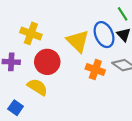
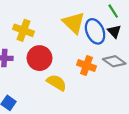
yellow triangle: (78, 41) -> (74, 23), moved
yellow semicircle: (37, 87) -> (57, 83), moved

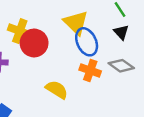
blue ellipse: (95, 31) -> (87, 42), moved
red circle: (40, 58) -> (34, 43), moved

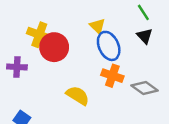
yellow triangle: (76, 23) -> (98, 26), size x0.6
gray diamond: (121, 66) -> (145, 88), moved

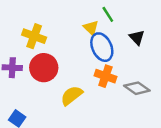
green line: (143, 12) -> (108, 14), moved
red circle: (54, 47) -> (44, 68), moved
yellow semicircle: (78, 95) -> (72, 95), turned -70

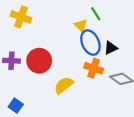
yellow cross: (34, 36) -> (21, 17), moved
black triangle: (137, 37) -> (111, 48), moved, turned 48

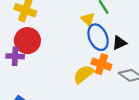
red circle: (39, 61) -> (27, 41), moved
yellow semicircle: (64, 85) -> (83, 74), moved

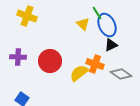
blue ellipse: (98, 37) -> (107, 25), moved
red circle: (27, 41) -> (50, 61), moved

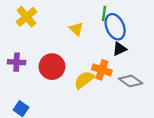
green line: (97, 13) -> (104, 13), turned 40
yellow cross: (27, 16) -> (27, 17), turned 30
yellow triangle: (83, 24) -> (76, 29), moved

